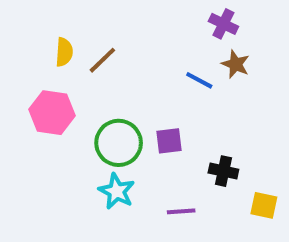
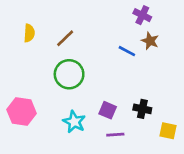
yellow semicircle: (64, 52) -> (29, 33), moved
pink hexagon: (52, 113) -> (22, 111), moved
purple square: (169, 141) -> (108, 110), moved, turned 30
green circle: (119, 143) -> (69, 74), moved

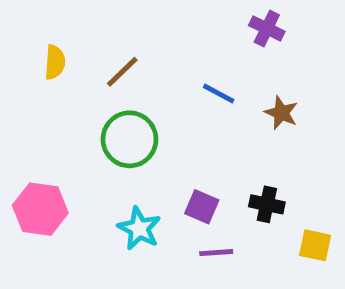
brown star: (150, 41) -> (281, 113), moved
blue line: (127, 51) -> (219, 94), moved

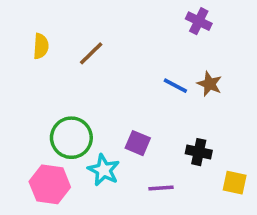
blue line: (219, 94) -> (175, 86), moved
green circle: (129, 139) -> (71, 138), moved
purple square: (202, 207) -> (138, 143), moved
pink hexagon: (40, 209) -> (50, 184), moved

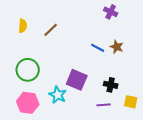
green circle: (71, 138) -> (28, 70), moved
purple square: (138, 143) -> (77, 80), size x1.5
purple line: (161, 188) -> (104, 105), moved

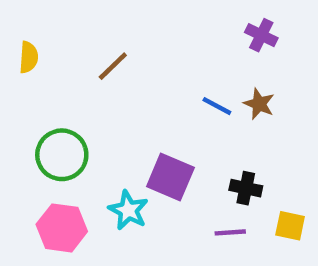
purple cross: (111, 12) -> (261, 35), moved
yellow semicircle: (23, 26) -> (29, 57), moved

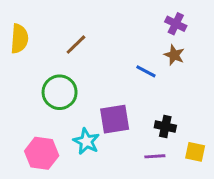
yellow semicircle: (29, 57) -> (19, 39), size x1.4
brown star: (259, 104) -> (174, 55), moved
green circle: (62, 155) -> (60, 92), moved
purple square: (170, 177) -> (115, 119), turned -32

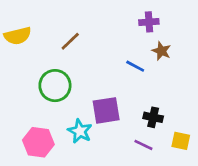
purple cross: (176, 24) -> (149, 22), moved, turned -30
yellow semicircle: (19, 39) -> (18, 36), turned 72
purple line: (155, 156) -> (143, 145), turned 30

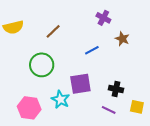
purple cross: (149, 22) -> (103, 18), moved, turned 32
blue line: (135, 66) -> (92, 50), moved, turned -56

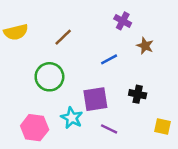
black cross: (116, 89) -> (138, 94), moved
purple line: (109, 110) -> (109, 129), moved

